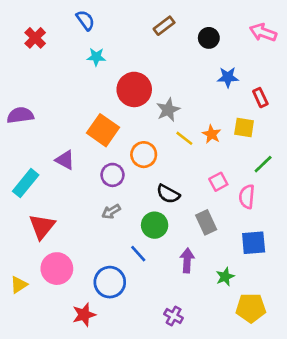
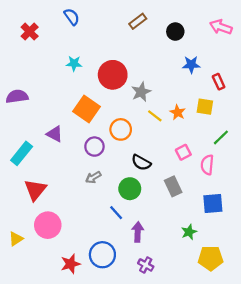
cyan star: (96, 57) -> (74, 63), moved
purple arrow: (187, 260) -> (138, 232), moved
blue circle: (110, 282) -> (102, 255), moved

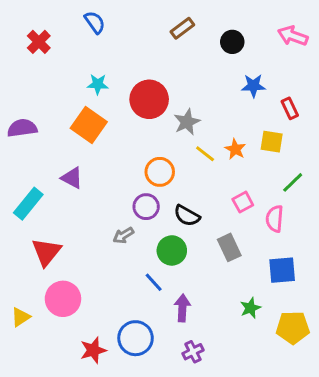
orange square: (86, 109) -> (89, 125), moved
purple circle: (94, 147) -> (146, 207), moved
yellow pentagon: (211, 258) -> (293, 328), moved
purple cross: (146, 265) -> (193, 352), turned 35

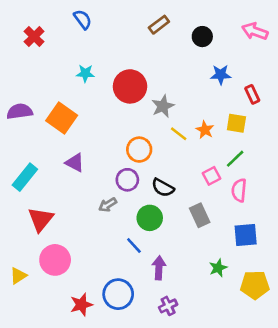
orange square: (89, 125) -> (62, 118), moved
purple triangle: (72, 178) -> (75, 163), moved
green line: (293, 182) -> (235, 159), moved

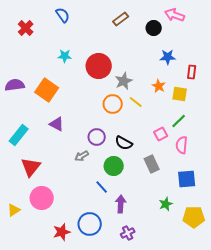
pink arrow: (255, 31) -> (175, 15), moved
red rectangle: (252, 94) -> (192, 72), turned 32
orange star: (205, 130) -> (159, 86), moved
orange circle: (139, 150) -> (113, 104), moved

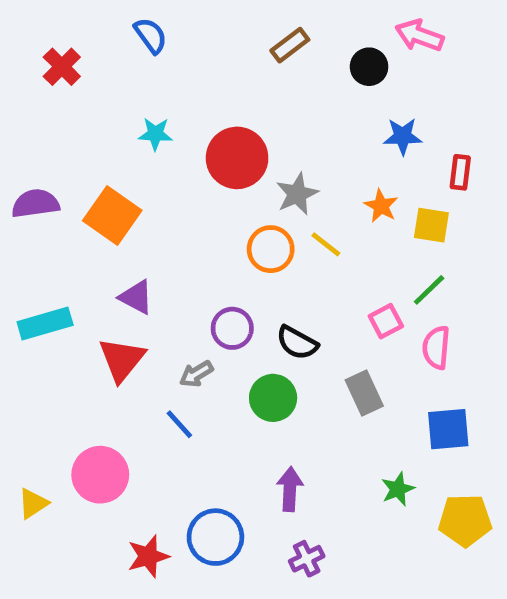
cyan rectangle: (19, 135) -> (45, 323), turned 35
red triangle: (31, 167) -> (122, 359), moved
blue line: (102, 187) -> (179, 424), moved

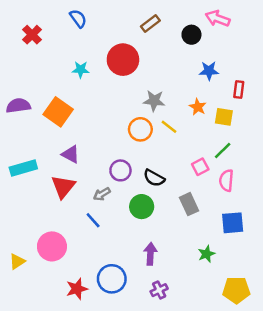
red circle: (237, 158) -> (123, 60), moved
gray star: (297, 194) -> (154, 101), turned 30
yellow pentagon: (465, 520) -> (236, 290), moved

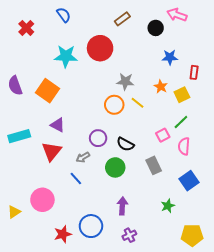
cyan star: (81, 70) -> (66, 56), size x1.6
purple semicircle: (18, 106) -> (15, 86), turned -102
yellow square: (224, 117) -> (182, 95), turned -35
blue square: (233, 223) -> (189, 181), turned -30

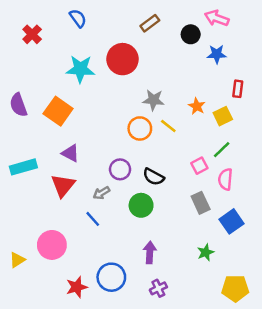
blue star: (170, 57) -> (217, 54), moved
gray rectangle: (154, 165) -> (201, 203), moved

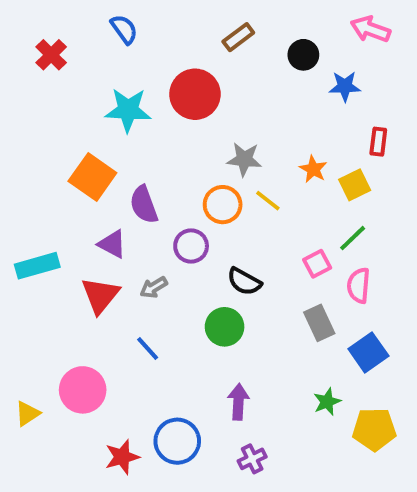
pink arrow: (217, 18) -> (370, 29), moved
purple semicircle: (18, 105) -> (144, 205), moved
purple circle: (120, 169) -> (191, 246), moved
gray arrow: (101, 193) -> (154, 287), moved
yellow pentagon: (235, 288) -> (374, 429), moved

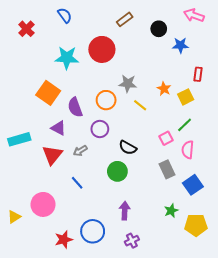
orange circle: (223, 205) -> (106, 100), moved

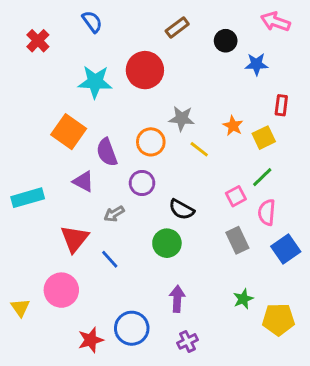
red triangle: (52, 155) -> (75, 239), moved
blue square: (193, 185) -> (286, 249), moved
yellow triangle: (14, 217) -> (20, 308), turned -32

